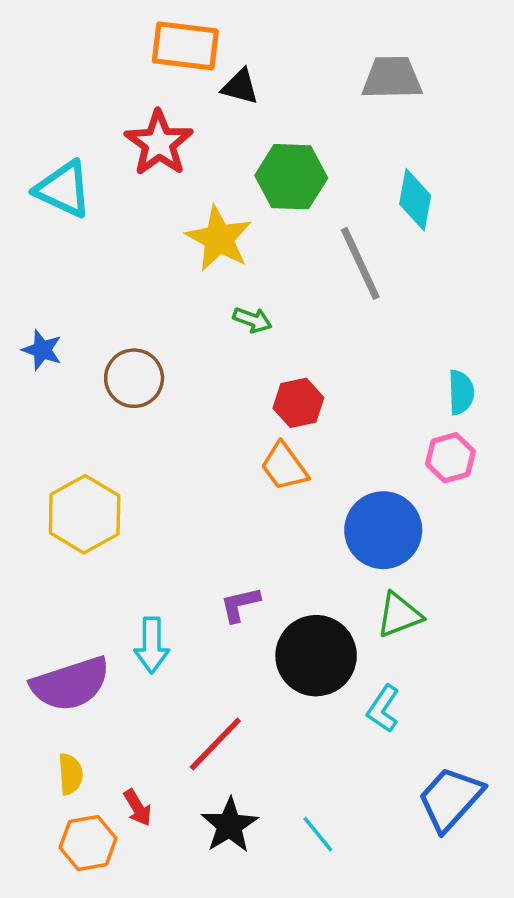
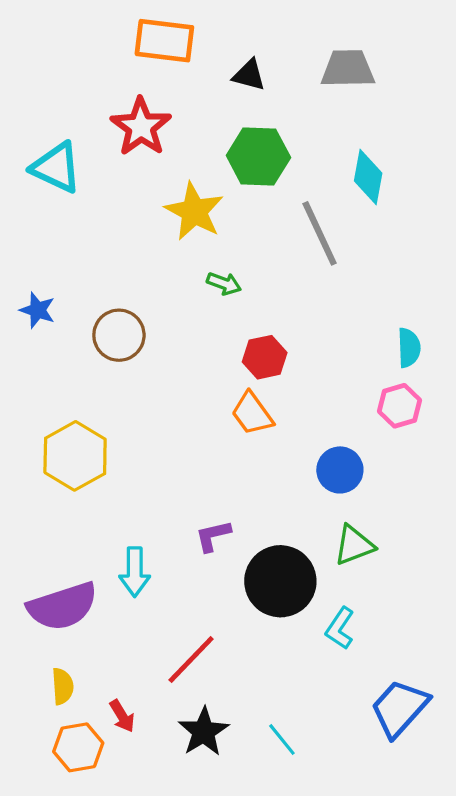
black triangle: (240, 87) -> (249, 75), moved
blue circle: (383, 530) -> (340, 470), size x0.7

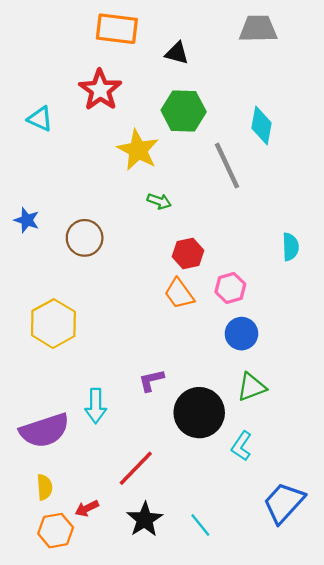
gray trapezoid: (348, 69) -> (258, 29), moved
cyan triangle: (56, 168) -> (40, 119), size x0.7
pink hexagon: (399, 406) -> (230, 288), moved
red arrow: (122, 716) -> (87, 508), turned 95

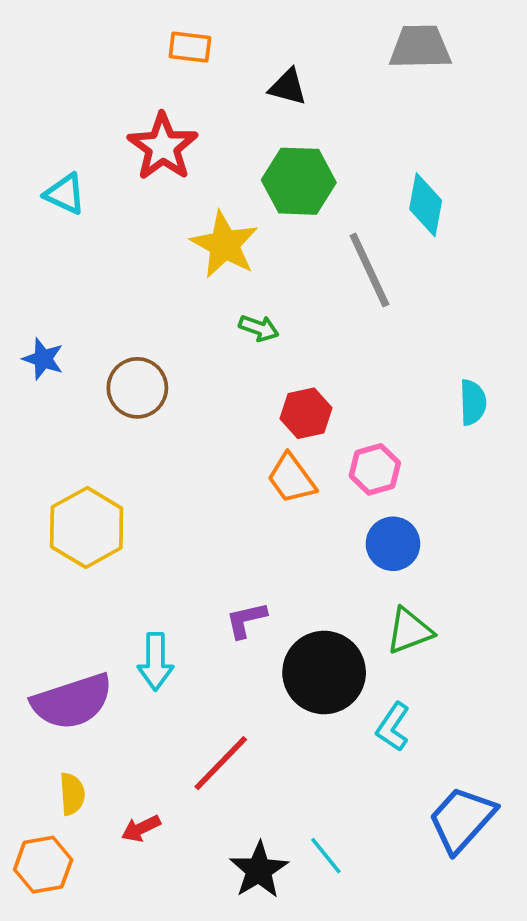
orange rectangle: (117, 29) -> (190, 47), size x0.6
black star: (145, 519) -> (259, 870), moved
orange hexagon: (56, 531) -> (43, 865), moved

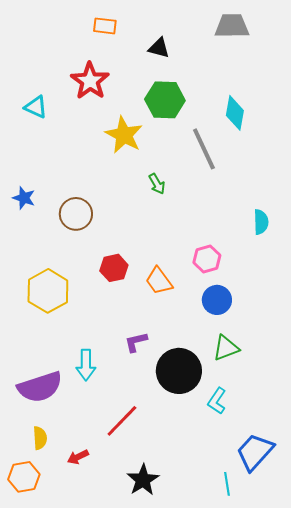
green arrow: (259, 328) -> (157, 184), moved, turned 40
red hexagon: (306, 413) -> (114, 268), moved
orange trapezoid: (291, 479) -> (159, 281), moved
cyan line: (326, 856) -> (227, 484), moved, turned 30

